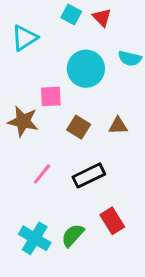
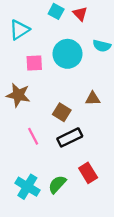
pink square: (51, 96) -> (34, 63), moved
brown square: (79, 127) -> (62, 112), moved
pink line: (42, 174) -> (33, 136), turned -66

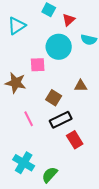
red triangle: (80, 14) -> (69, 20), moved, turned 32
pink square: (34, 63) -> (38, 65), moved
red rectangle: (88, 173) -> (75, 140), moved
green semicircle: (57, 184) -> (50, 175), moved

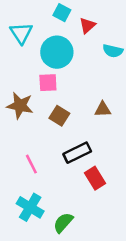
cyan triangle: (17, 26) -> (21, 33), turned -30
cyan circle: (59, 47) -> (57, 52), moved
brown square: (54, 98) -> (59, 116), moved
pink line: (29, 119) -> (31, 164), moved

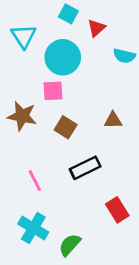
red rectangle: (95, 178) -> (117, 210), moved

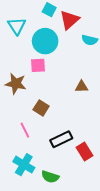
red triangle: (96, 28) -> (69, 20), size x1.5
brown square: (66, 127) -> (41, 108), moved
black rectangle: (85, 168) -> (61, 139), moved
green semicircle: (70, 245) -> (50, 177), turned -114

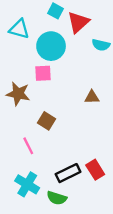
cyan triangle: (17, 26) -> (19, 29), turned -42
black rectangle: (61, 139) -> (68, 173), moved

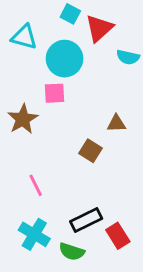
brown star: (18, 94) -> (23, 119), turned 30
brown square: (46, 121) -> (90, 151), moved
red rectangle: (95, 170) -> (118, 236), moved

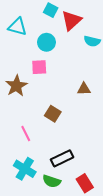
cyan circle: (65, 59) -> (46, 42), size x0.7
brown square: (90, 151) -> (53, 114), moved
red rectangle: (118, 236) -> (85, 183), moved

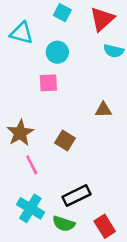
red triangle: (71, 20) -> (102, 19), moved
brown star: (16, 86) -> (20, 133), moved

